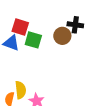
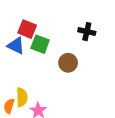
brown circle: (62, 36) -> (68, 63), moved

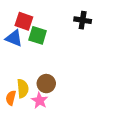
brown circle: (68, 63) -> (46, 84), moved

